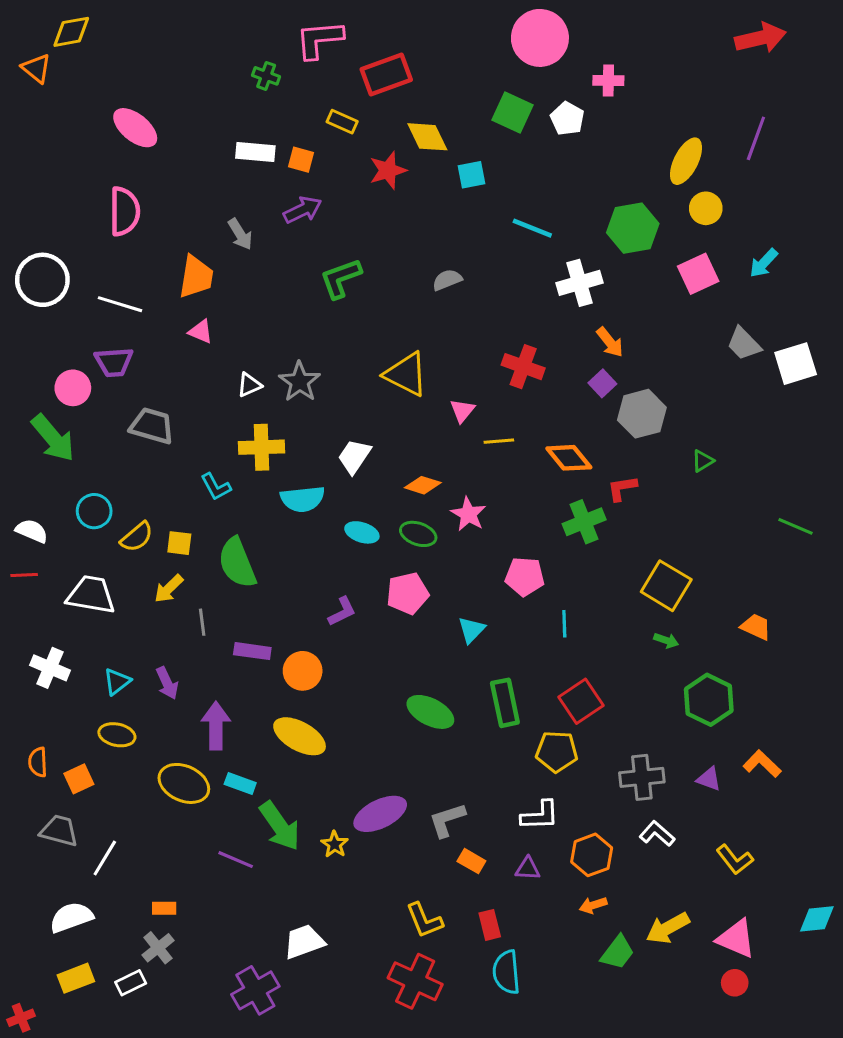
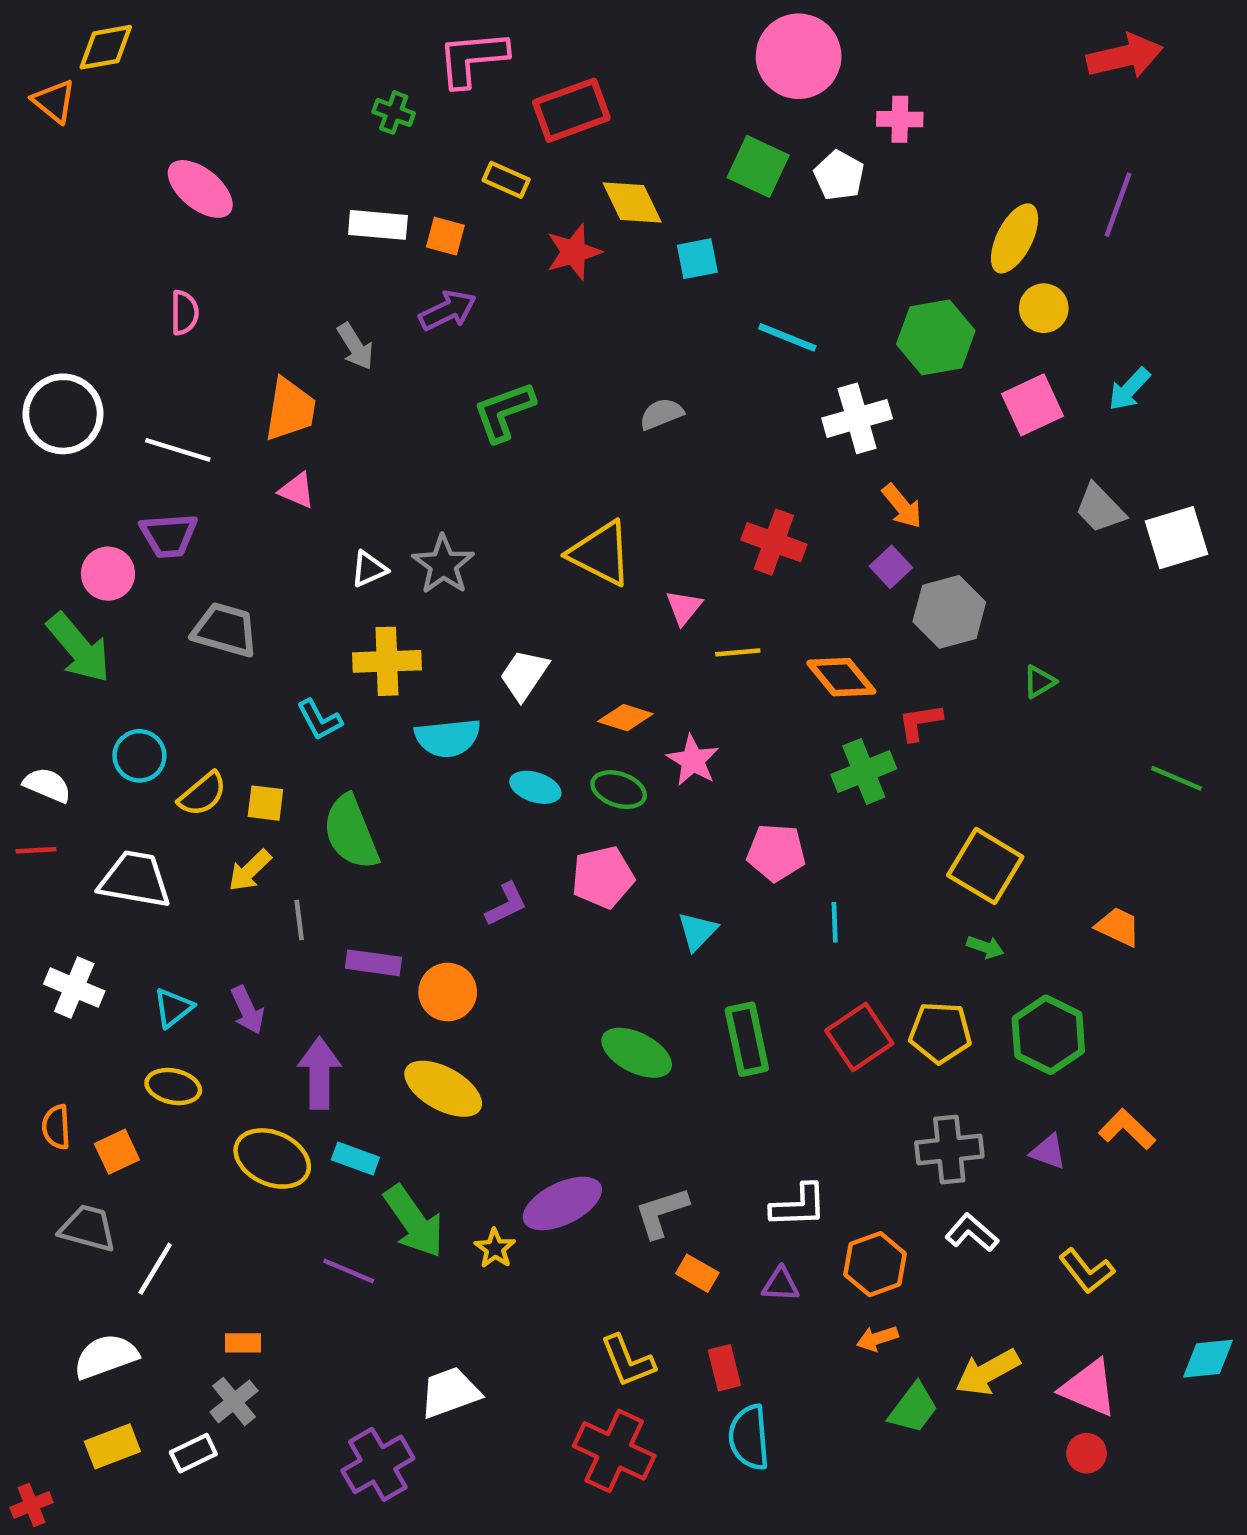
pink semicircle: (125, 211) -> (184, 313), size x0.6
yellow pentagon: (557, 752) -> (940, 1033), moved

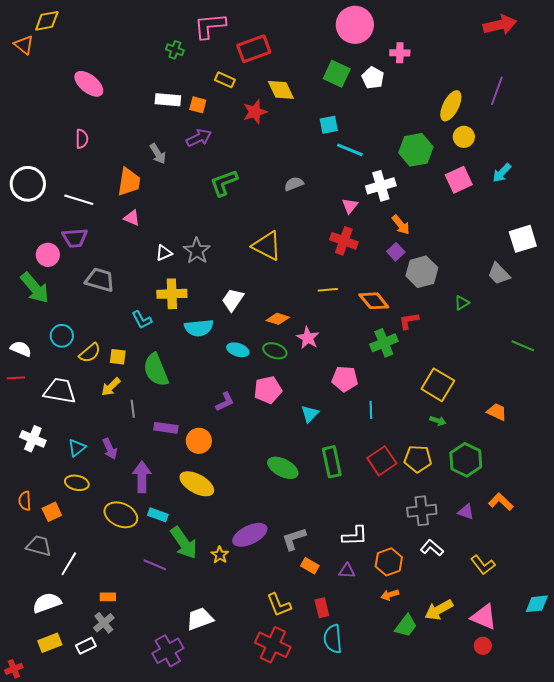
cyan square: (697, 259) -> (329, 125), moved
gray trapezoid: (1100, 508) -> (499, 274), moved
pink triangle: (684, 607) -> (350, 206), moved

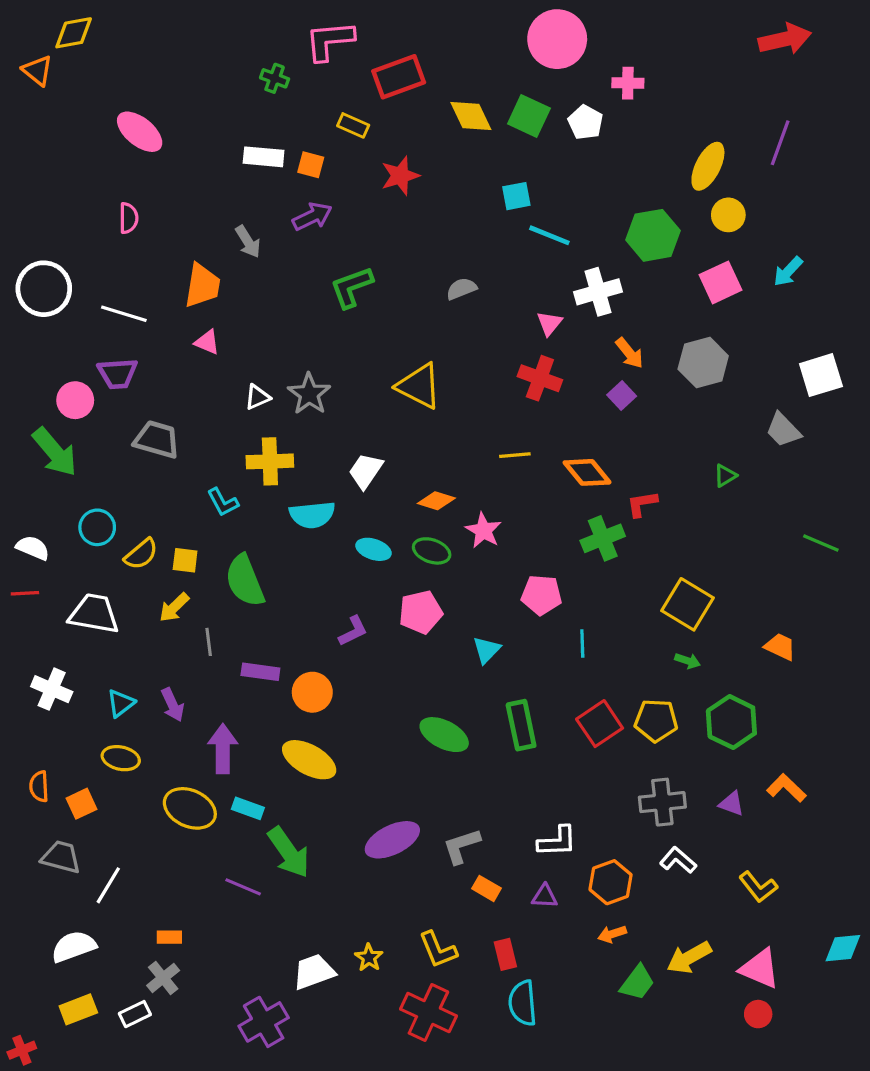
yellow diamond: (281, 90) -> (471, 116), moved
gray hexagon: (422, 272) -> (703, 363), moved
yellow star: (220, 555) -> (369, 958), moved

